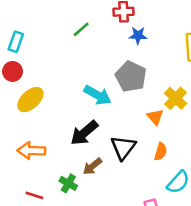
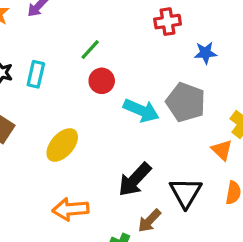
green line: (81, 29) -> (90, 50), moved
blue star: (138, 35) -> (205, 53), moved
red circle: (13, 71) -> (102, 81), moved
cyan arrow: (97, 95) -> (141, 110), moved

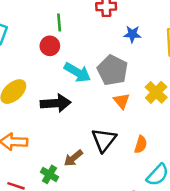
green line: (90, 50) -> (59, 23), moved, turned -54
orange triangle: (222, 150) -> (122, 101), moved
black arrow: (135, 180) -> (56, 103), moved, turned -144

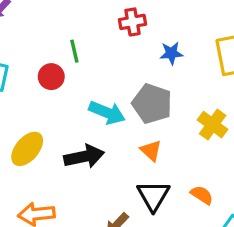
red circle: (50, 46) -> (51, 77), moved
orange triangle: (122, 101) -> (151, 151), moved
orange semicircle: (141, 144) -> (202, 195), turned -66

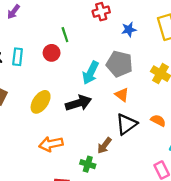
cyan arrow: (107, 113) -> (90, 73), turned 100
black triangle: (153, 196) -> (126, 124), turned 30

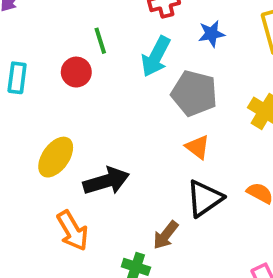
cyan arrow: (90, 73) -> (156, 57), moved
black arrow: (78, 103) -> (106, 181), moved
orange arrow: (51, 144) -> (73, 231), turned -110

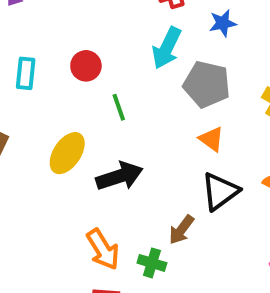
green line: (100, 41) -> (119, 107), moved
orange arrow: (73, 231) -> (103, 249), moved

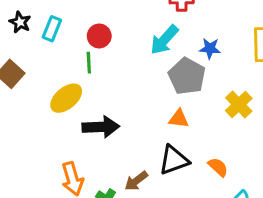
blue star: (223, 23) -> (210, 48), moved
green line: (119, 107) -> (89, 63), moved
orange triangle: (212, 139) -> (179, 119), turned -45

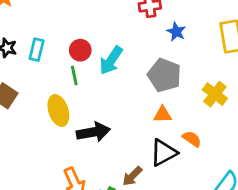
cyan arrow: (164, 40) -> (111, 60), moved
blue star: (210, 48) -> (176, 32), moved, turned 30
yellow ellipse: (66, 98) -> (58, 110), turned -60
orange semicircle: (218, 167) -> (192, 139), moved

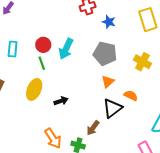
yellow ellipse: (58, 110) -> (34, 89), turned 50
orange triangle: (163, 115) -> (108, 82), turned -32
black arrow: (93, 132) -> (61, 101), size x0.6

